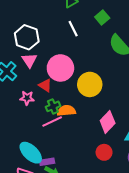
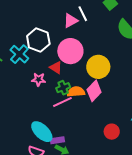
white hexagon: (27, 37) -> (38, 40), moved
pink triangle: (29, 60) -> (71, 21), moved, turned 35
pink diamond: (108, 122) -> (94, 91), moved

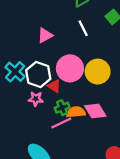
pink triangle: (71, 21) -> (45, 35), moved
white hexagon: (38, 40) -> (38, 75), moved
yellow circle: (98, 67) -> (98, 72), moved
pink diamond: (94, 91) -> (95, 111), turned -75

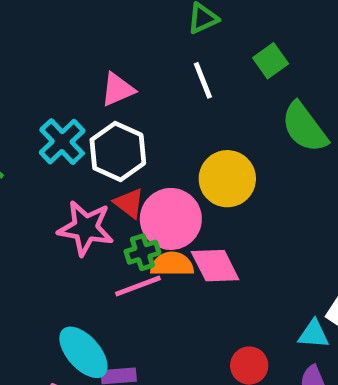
pink circle: (70, 68) -> (171, 219), moved
cyan cross: (15, 72) -> (62, 142), moved
white hexagon: (38, 75) -> (118, 152), moved
pink star: (36, 99) -> (86, 228), size x1.6

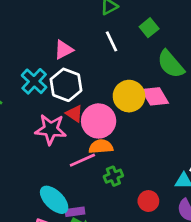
green cross: (142, 252) -> (113, 176), moved
pink diamond: (215, 266) -> (155, 96), moved

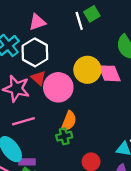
green square: (149, 28) -> (92, 14), moved
orange semicircle: (101, 147) -> (69, 121), moved, turned 108
pink line: (82, 160) -> (23, 121), moved

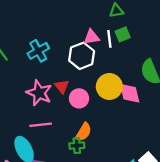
pink triangle: (37, 22) -> (92, 37), moved
white hexagon: (35, 52) -> (82, 56), moved
pink circle: (58, 87) -> (79, 98), size x0.7

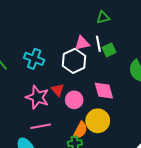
green square: (123, 34) -> (109, 50), moved
cyan cross: (38, 51) -> (34, 59), turned -36
yellow circle: (109, 86) -> (98, 121), moved
pink diamond: (130, 93) -> (104, 91), moved

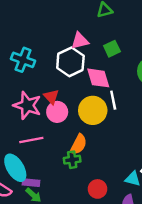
white line: (98, 44) -> (113, 100), moved
pink diamond: (104, 91) -> (98, 78), moved
pink circle: (74, 100) -> (57, 112), moved
yellow circle: (98, 121) -> (93, 110), moved

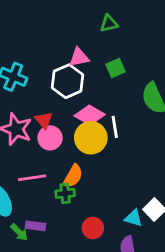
pink diamond: (98, 78) -> (90, 115), moved, turned -45
pink line: (31, 140) -> (32, 178), moved
purple rectangle: (31, 183) -> (35, 226), moved

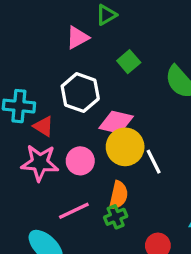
pink triangle: (79, 57) -> (77, 38), moved
red triangle: (44, 120) -> (44, 126), moved
white line: (115, 127) -> (154, 162), moved

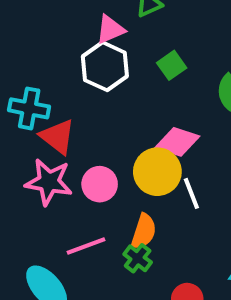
white hexagon: (80, 93) -> (105, 66), moved
pink diamond: (116, 122) -> (177, 142), moved
red triangle: (44, 126) -> (58, 137), size x1.4
green cross: (116, 217) -> (138, 258), turned -35

